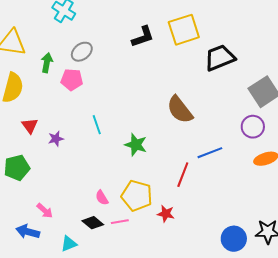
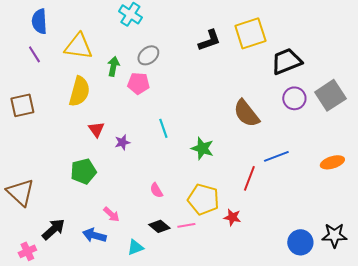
purple circle: (253, 127) -> (294, 98), moved
pink semicircle: (102, 198) -> (156, 190), moved

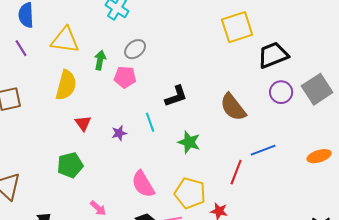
black L-shape: (209, 40) -> (176, 96), moved
purple star: (122, 142) -> (119, 133), moved
pink semicircle: (156, 190) -> (143, 184), size x1.8

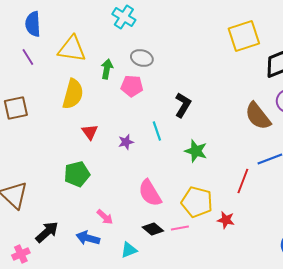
gray ellipse: (135, 49) -> (142, 58), turned 55
black L-shape: (176, 96) -> (183, 105), turned -40
brown semicircle: (233, 107) -> (258, 116), moved

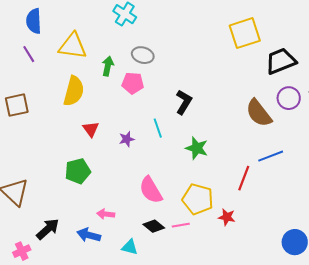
pink arrow: (105, 217) -> (106, 214), turned 144
cyan triangle: (129, 250) -> (130, 247), turned 36

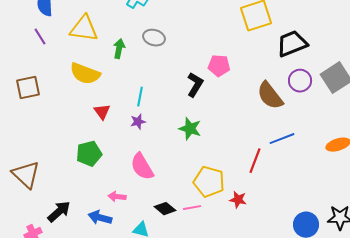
pink pentagon: (133, 83) -> (219, 66), moved
yellow semicircle: (74, 91) -> (85, 74), turned 96
cyan line: (158, 128) -> (140, 97), moved, turned 30
green star: (197, 148) -> (190, 129), moved
pink semicircle: (151, 190) -> (142, 167), moved

